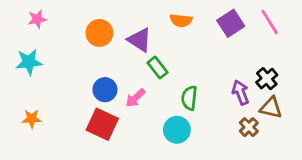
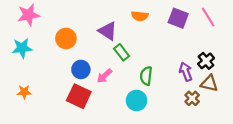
pink star: (37, 19) -> (28, 15), size x1.5
purple square: (231, 23) -> (178, 18), turned -36
orange circle: (99, 33) -> (66, 38), moved

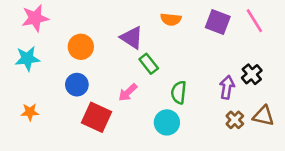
blue circle: (81, 69) -> (77, 85), moved
purple arrow: (186, 72) -> (227, 87), turned 30
brown triangle: (209, 83) -> (263, 116), moved

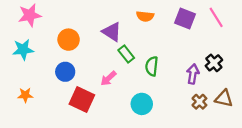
green semicircle: (179, 92) -> (152, 66), moved

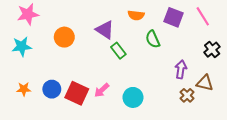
black cross: (214, 63) -> (212, 50), moved
green semicircle: (152, 66) -> (153, 39), moved, turned -30
blue circle: (65, 72) -> (52, 89), moved
pink arrow: (108, 78) -> (102, 90), moved
brown triangle: (224, 98) -> (205, 83), moved

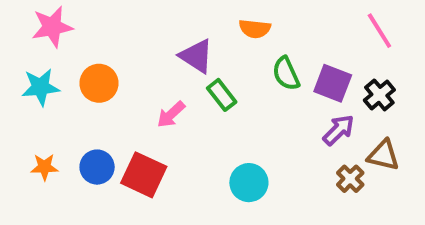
purple square: (174, 17) -> (333, 83), moved
orange circle: (64, 37) -> (99, 83), moved
black cross: (212, 50) -> (379, 95), moved
purple arrow: (181, 69) -> (339, 130), turned 36
pink arrow: (102, 90) -> (171, 114), moved

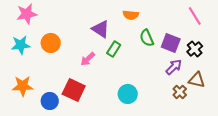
green rectangle: (222, 95) -> (114, 49), turned 70
orange star: (44, 167) -> (23, 86), size x1.5
blue circle: (97, 167) -> (50, 101), moved

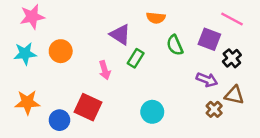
pink line: (195, 16) -> (232, 19), turned -30
purple square: (171, 43) -> (209, 39), moved
pink arrow: (88, 59) -> (105, 70), turned -63
purple arrow: (174, 67) -> (207, 80), turned 66

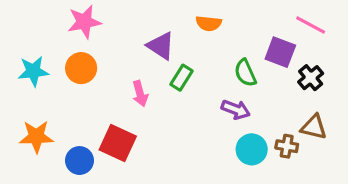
pink star: (32, 17) -> (84, 22), moved
green semicircle: (175, 45) -> (245, 73), moved
purple arrow: (207, 80) -> (236, 110), moved
brown cross: (214, 109) -> (287, 146), turned -35
cyan circle: (152, 112) -> (252, 149), moved

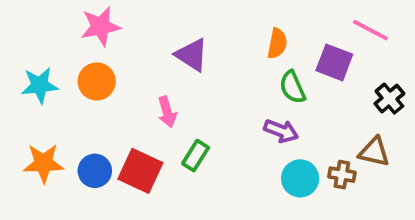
orange semicircle: (209, 23) -> (277, 43), moved, turned -85
green rectangle: (182, 78) -> (196, 156), moved
black cross: (311, 78) -> (389, 99), moved
blue circle: (79, 161) -> (95, 171), moved

